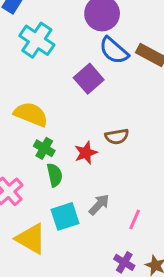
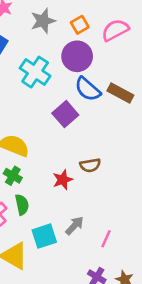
cyan cross: (37, 40) -> (35, 72), moved
green cross: (44, 148) -> (13, 176), moved
green semicircle: (55, 175) -> (22, 205), moved

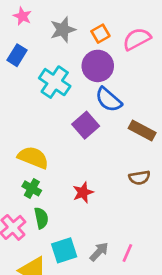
brown rectangle: (120, 93) -> (142, 131), moved
brown semicircle: (90, 165) -> (139, 178), moved
gray arrow: (74, 226) -> (99, 252), moved

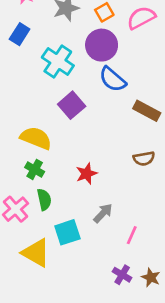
purple square: (86, 125) -> (72, 105), moved
gray arrow: (99, 252) -> (103, 213), moved

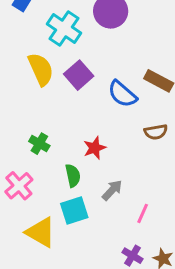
blue semicircle: (113, 79) -> (122, 94), moved
yellow semicircle: (36, 138) -> (41, 69), moved, turned 44
green semicircle: (44, 200) -> (73, 176), moved

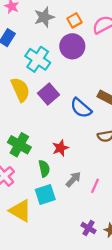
green cross: (39, 144) -> (19, 145), size x1.5
pink line: (143, 213) -> (95, 186), moved

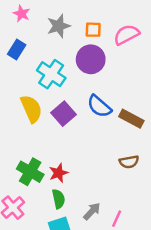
orange square: (74, 20) -> (93, 30), turned 32
blue semicircle: (81, 108) -> (99, 106), moved
red star: (60, 148) -> (59, 173), moved

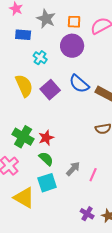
gray star: (59, 26) -> (46, 19), turned -30
blue rectangle: (17, 49) -> (23, 35), moved, turned 63
cyan cross: (51, 74) -> (40, 58), size x0.6
green semicircle: (59, 199) -> (46, 159), turned -35

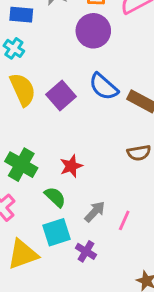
cyan cross: (40, 58) -> (14, 48), moved
red star: (46, 138) -> (71, 166), moved
yellow triangle: (24, 198) -> (23, 254), turned -50
purple cross: (87, 214) -> (86, 251), moved

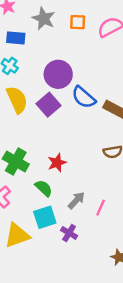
purple circle: (93, 31) -> (58, 74), moved

